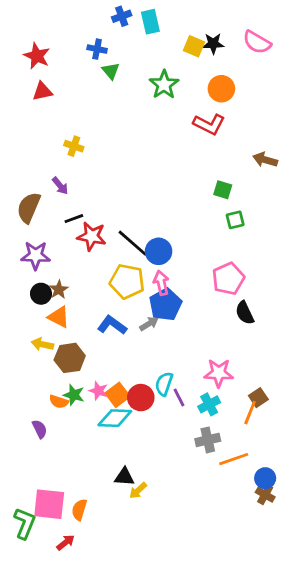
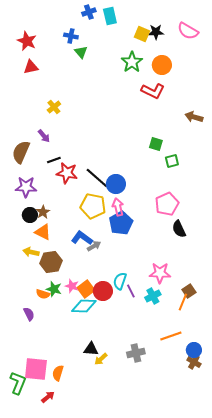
green star: (164, 85) -> (132, 62), moved
yellow cross: (74, 146) -> (54, 107), turned 32
green square: (223, 190) -> (156, 144), moved
gray arrow: (149, 324) -> (94, 246), moved
gray cross: (208, 440) -> (136, 353), moved

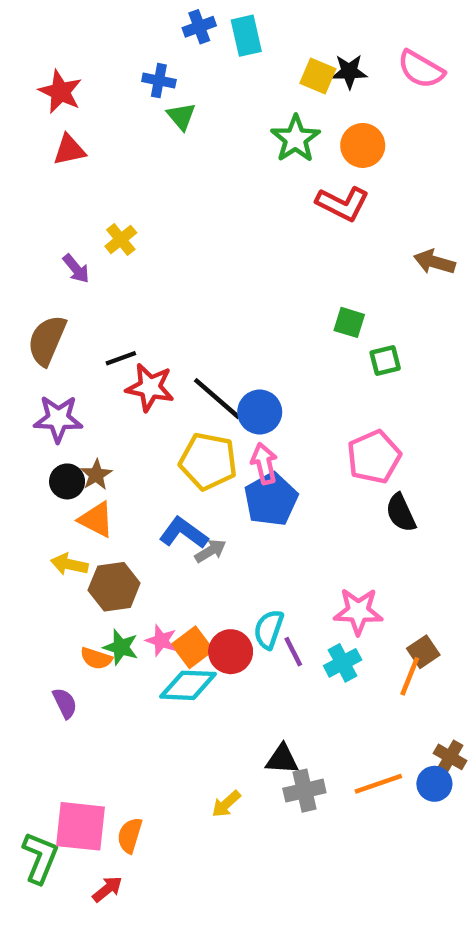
purple arrow: (44, 136) -> (76, 269), moved
orange line: (171, 336) -> (378, 784), moved
black triangle: (91, 349) -> (282, 759), moved
brown cross: (194, 362) -> (450, 757), moved

